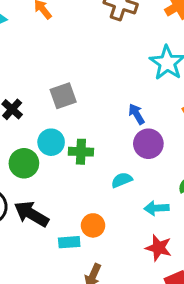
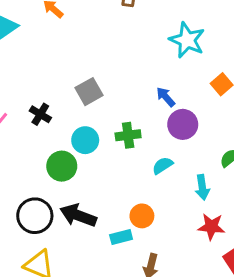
green cross: (81, 152) -> (128, 135), moved
cyan arrow: (156, 208) -> (202, 187), turned -85

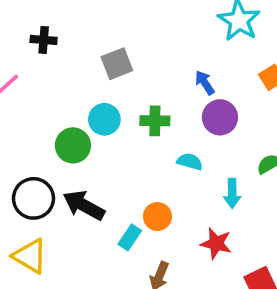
black cross: (40, 114) -> (44, 40), moved, turned -35
cyan semicircle: (163, 165) -> (190, 162), turned 40
red star: (211, 227) -> (216, 244), moved
cyan rectangle: (121, 237) -> (130, 237), turned -50

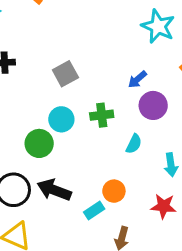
blue arrow: (205, 83) -> (137, 79), turned -90
cyan semicircle: (190, 162) -> (134, 144), turned 108
cyan rectangle: (130, 237) -> (94, 211), turned 30

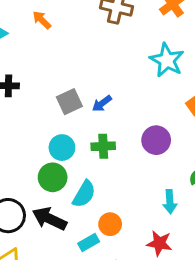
blue arrow: (137, 79) -> (102, 104), moved
green circle: (39, 143) -> (53, 177), moved
cyan semicircle: (134, 144) -> (84, 194), moved, size x1.4

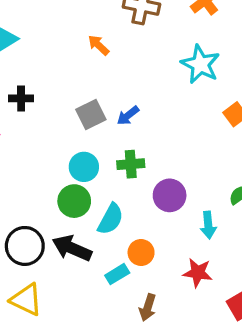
orange arrow: (42, 20) -> (99, 45), moved
purple circle: (156, 140) -> (170, 195), moved

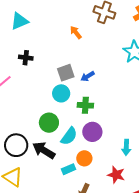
cyan circle: (84, 167) -> (61, 93), moved
purple circle: (170, 195) -> (92, 132), moved

